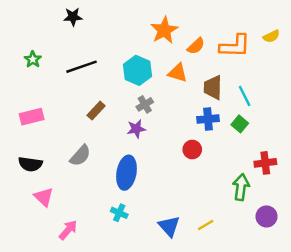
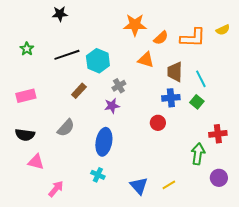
orange star: (164, 30) -> (135, 25), turned 30
cyan hexagon: (137, 70) -> (98, 61), moved
pink triangle: (44, 197) -> (36, 162), turned -30

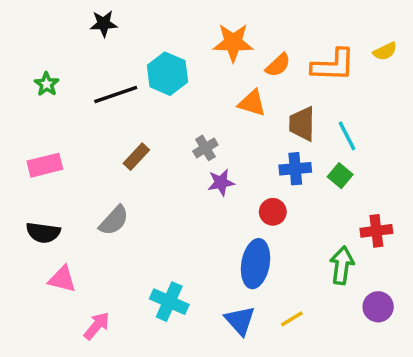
cyan hexagon: (98, 61) -> (167, 74), moved
purple star: (112, 106) -> (221, 182), moved
blue ellipse: (104, 142) -> (256, 264), moved
cyan cross: (98, 175) -> (169, 302), size x1.5

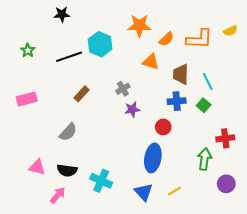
black semicircle: (43, 233) -> (67, 170), moved

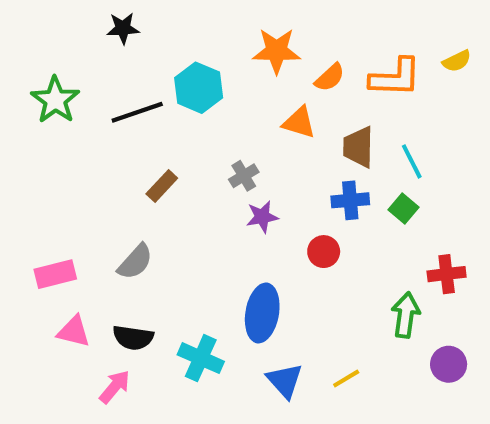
green star: (28, 50) -> (55, 100), size x1.6
pink rectangle: (27, 99) -> (55, 274), moved
blue ellipse: (153, 158) -> (262, 313), moved

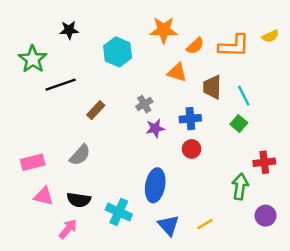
black star: (123, 28) -> (69, 30), moved
black line: (137, 112) -> (61, 85), moved
blue cross: (350, 200) -> (190, 119), moved

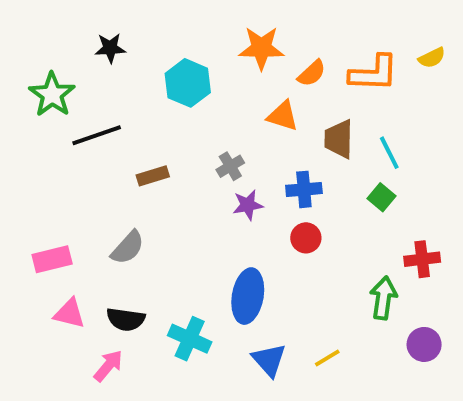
brown rectangle: (96, 110) -> (153, 176), turned 30

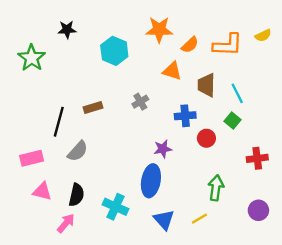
black line: (97, 135) -> (59, 122), moved, turned -56
purple star: (248, 205) -> (163, 149), moved
red circle: (306, 238) -> (206, 138), moved
green arrow: (383, 298) -> (216, 188), moved
black semicircle: (126, 319) -> (76, 195), turned -85

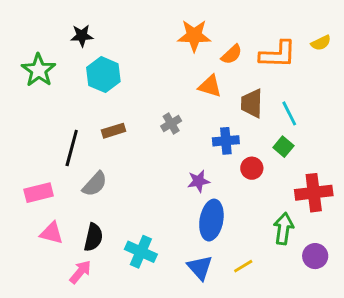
cyan hexagon: (114, 51) -> (103, 75), moved
red cross: (257, 158) -> (314, 193), size x1.4
blue ellipse: (151, 181) -> (211, 220), moved
green arrow: (216, 188) -> (283, 229), moved

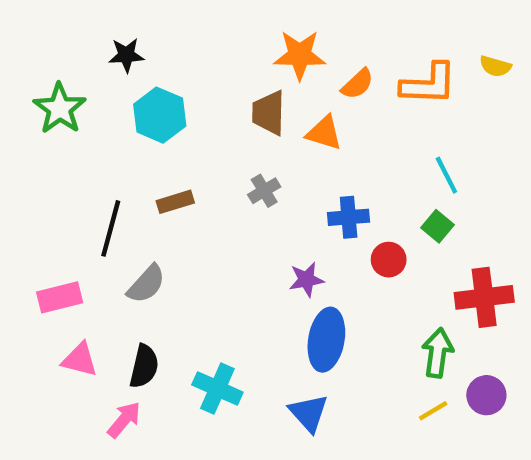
yellow semicircle: (321, 43) -> (495, 66), turned 42
brown trapezoid: (252, 103) -> (269, 113), moved
yellow line: (243, 266) -> (433, 411), moved

